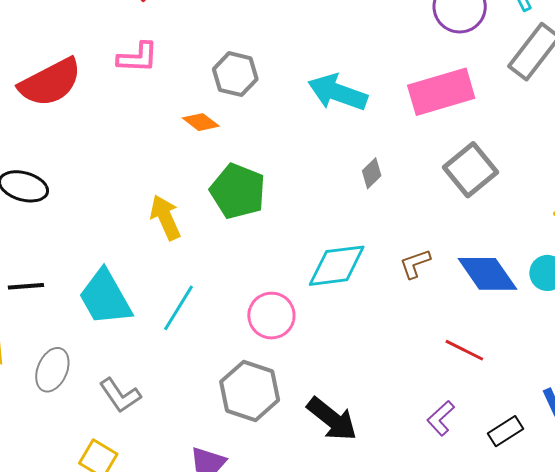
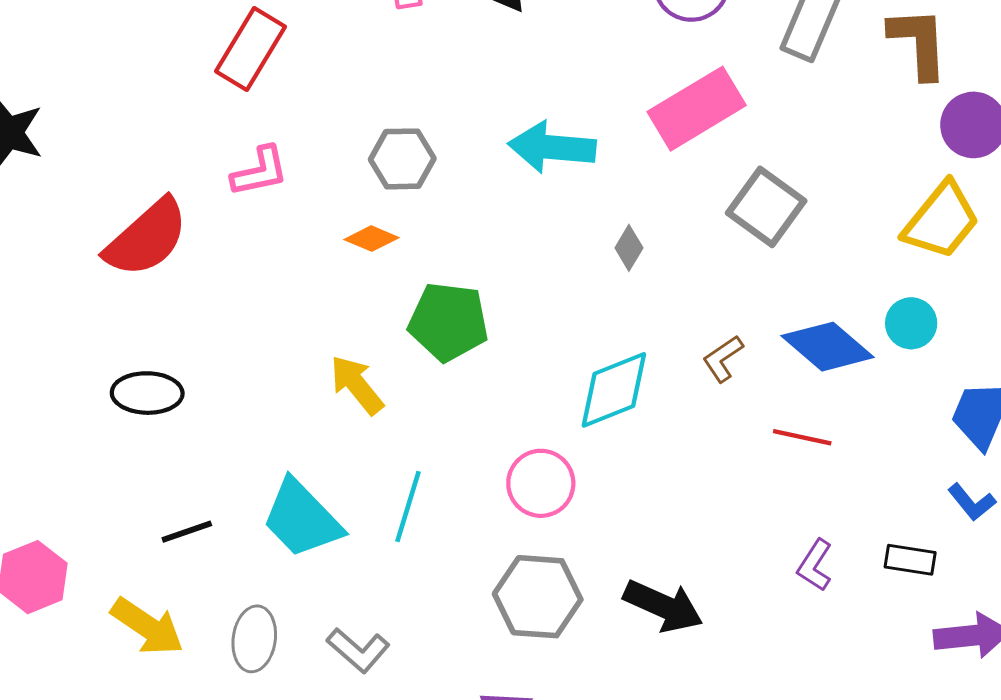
red line: (464, 350) -> (802, 437), moved
black rectangle: (505, 431) -> (910, 560), turned 56

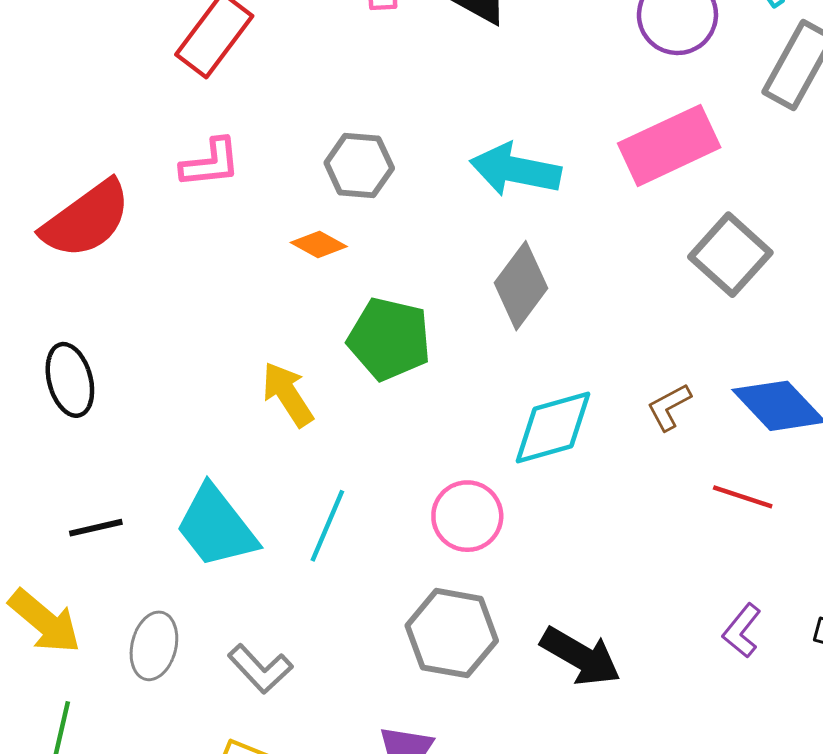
gray diamond: (629, 248) -> (521, 286), moved, size x1.8
black ellipse: (147, 393) -> (70, 380), turned 68

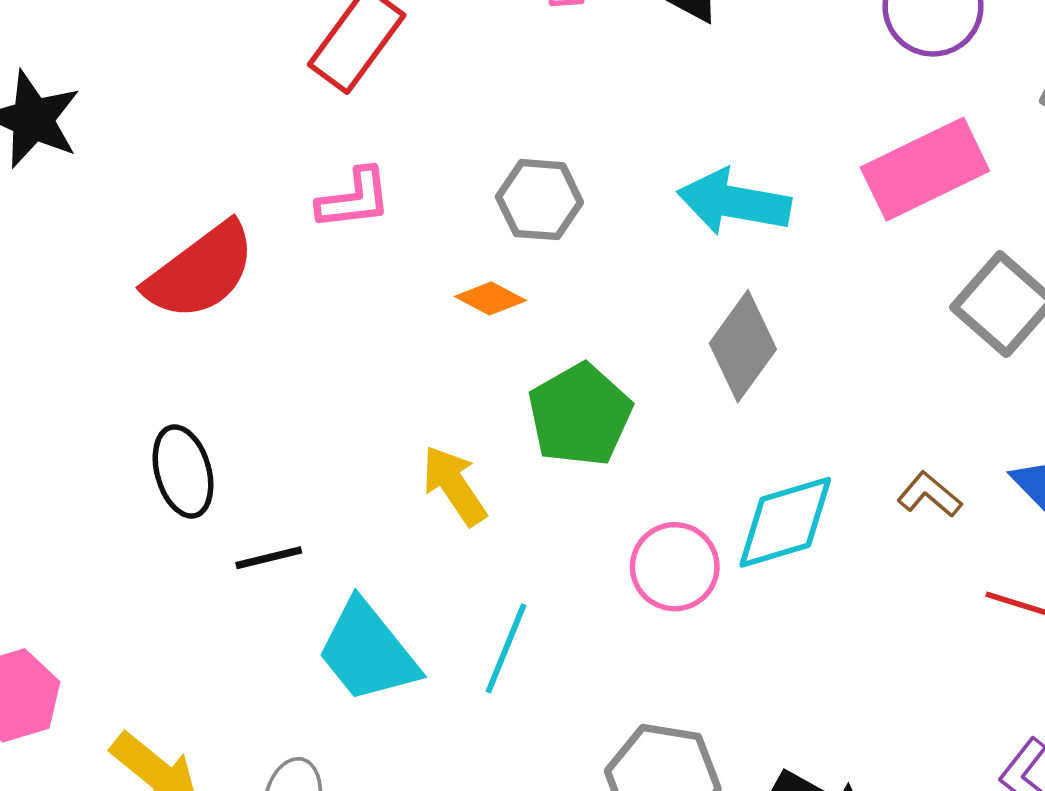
green pentagon: (389, 339) -> (580, 415), turned 30
brown L-shape: (669, 407) -> (929, 495), turned 69
pink circle: (467, 516) -> (675, 567), moved
black line: (96, 528) -> (269, 558), moved

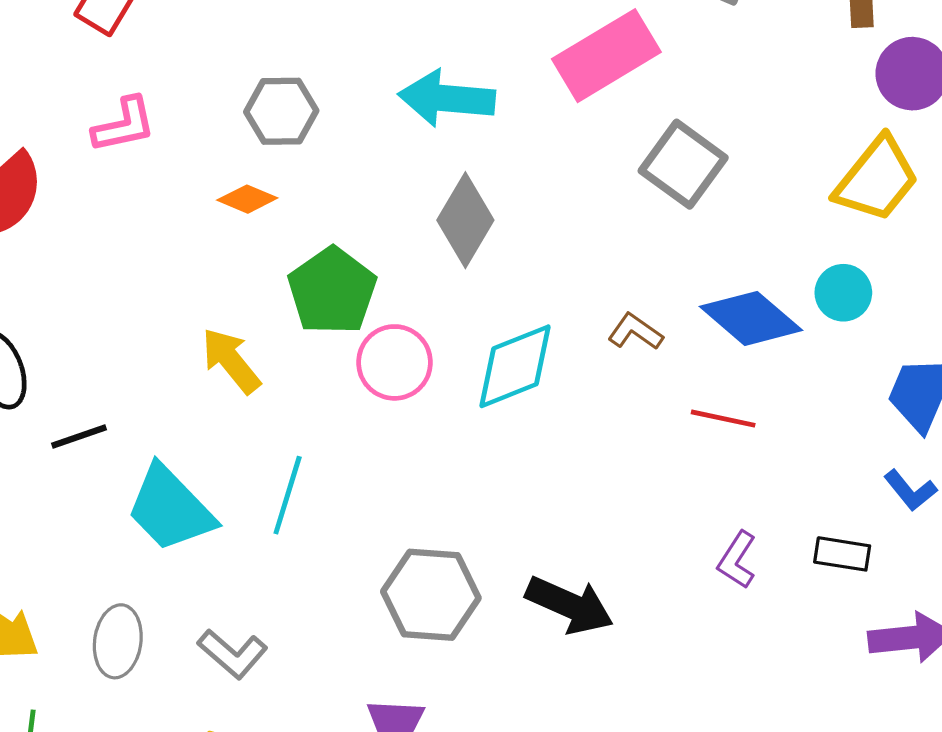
pink circle: (675, 567) -> (395, 362), moved

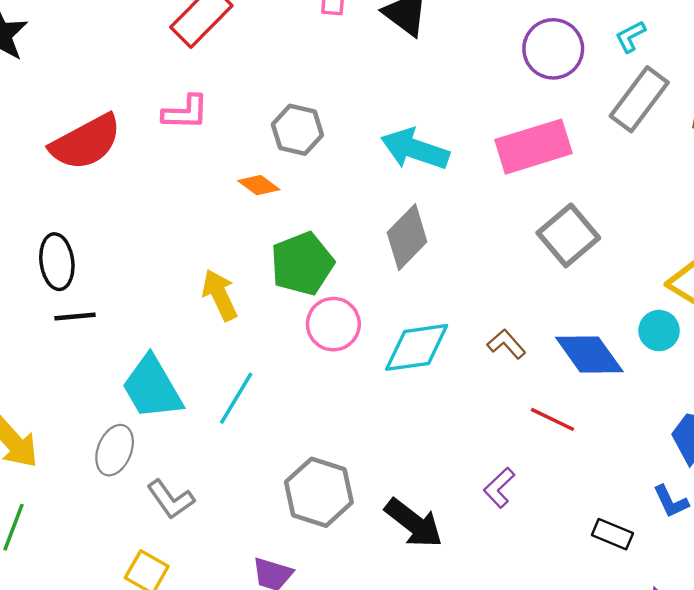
cyan circle: (843, 293) -> (659, 331), moved
black line: (79, 436) -> (75, 317), moved
purple L-shape: (737, 560) -> (499, 488), moved
gray ellipse: (118, 641) -> (115, 450), moved

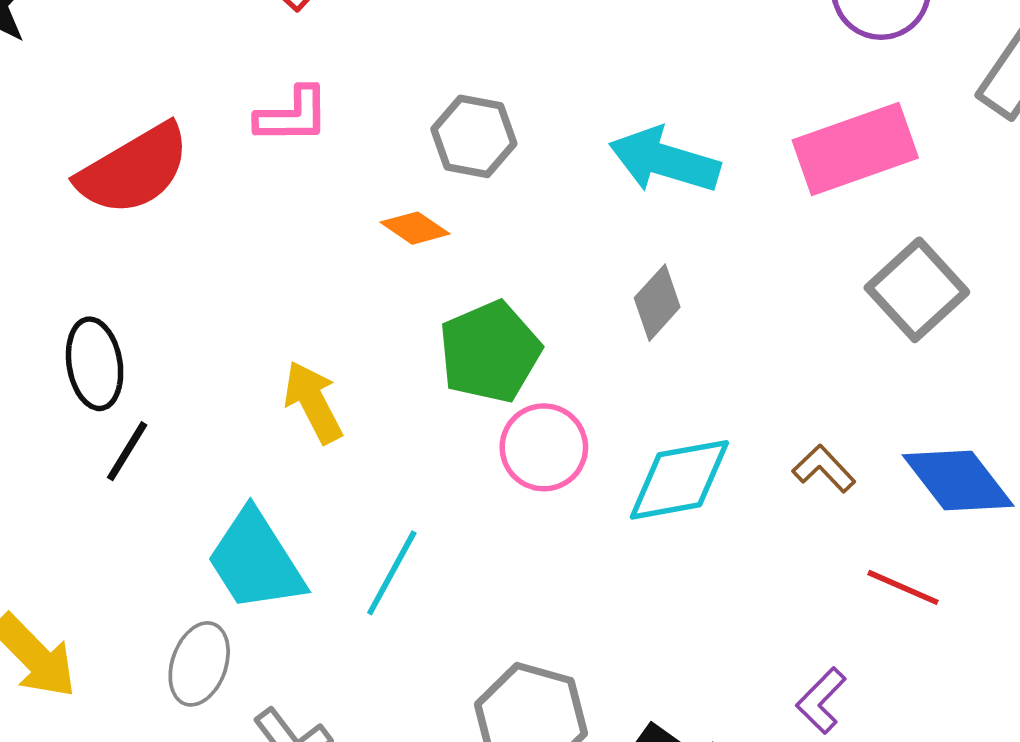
gray diamond: (407, 237) -> (657, 303), size x0.7
yellow arrow: (220, 295) -> (313, 402), moved
black line: (75, 317) -> (127, 451), turned -51

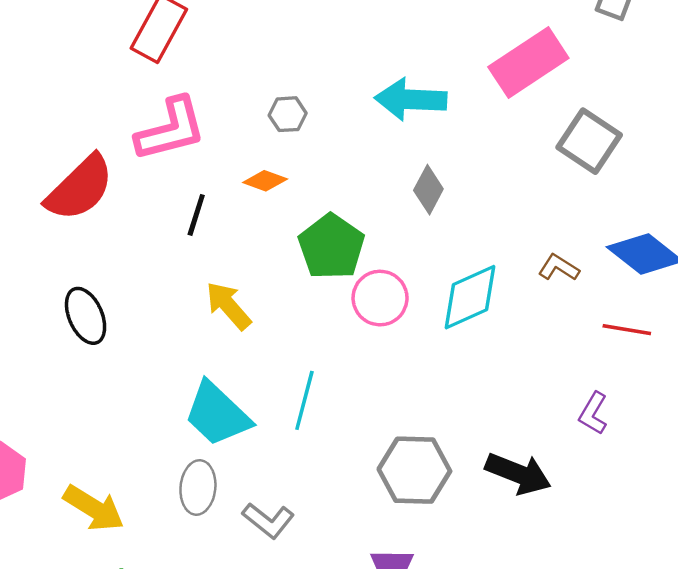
pink L-shape: (292, 115) -> (171, 129), size x1.5
gray hexagon: (474, 136) -> (288, 114), size x0.7
black line: (127, 451) -> (196, 215), moved

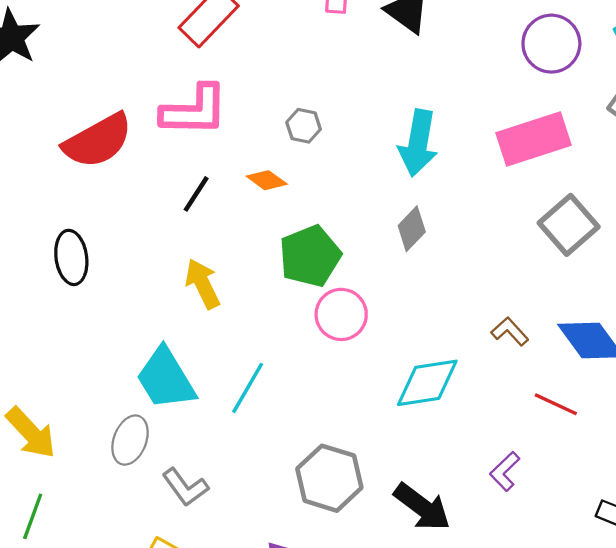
cyan arrow: (411, 99) -> (418, 143), turned -98
cyan diamond: (470, 297) -> (427, 383), moved

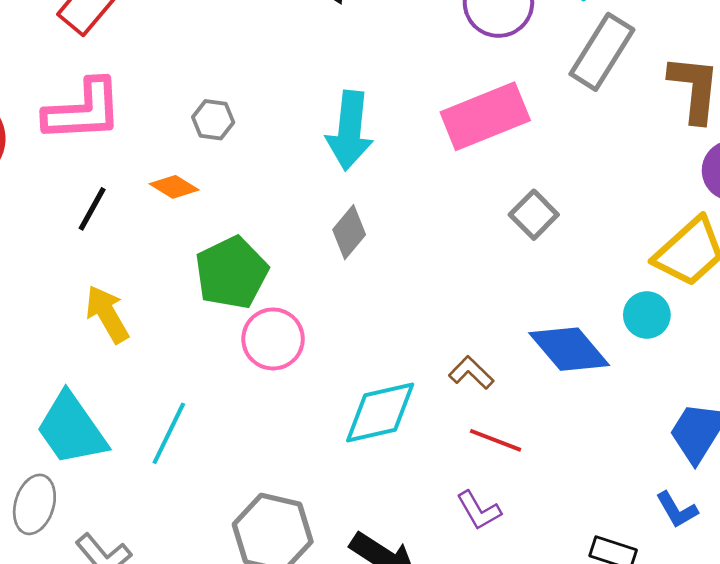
gray square: (569, 225) -> (534, 215), size x0.7
brown L-shape: (510, 331) -> (471, 373), moved
red line: (556, 404) -> (496, 440), moved
purple L-shape: (505, 471) -> (479, 510), turned -72

